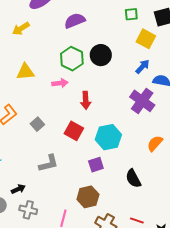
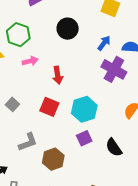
green hexagon: (72, 59) -> (18, 35), moved
blue arrow: (142, 67) -> (104, 43), moved
purple square: (96, 165) -> (84, 138), moved
brown hexagon: (88, 197) -> (53, 159), moved

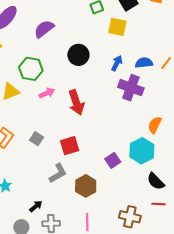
red arrow: (58, 75) -> (76, 102), size x1.4
red square: (49, 107) -> (70, 146), moved, turned -30
cyan hexagon: (84, 109) -> (142, 151), moved
black semicircle: (114, 148) -> (156, 181), moved

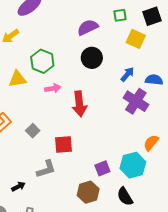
purple semicircle: (44, 29) -> (88, 27), moved
black semicircle: (156, 181) -> (125, 197), moved
brown hexagon: (86, 186) -> (88, 192), moved
black arrow: (36, 206) -> (18, 186), moved

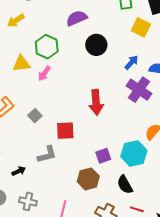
purple semicircle: (88, 27) -> (77, 18), moved
pink arrow: (53, 88) -> (44, 74), moved, turned 133
red arrow: (79, 104) -> (96, 102), moved

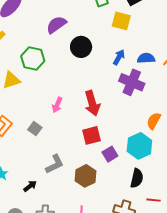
pink arrow: (44, 74) -> (57, 105), moved
red square: (65, 131) -> (92, 135), moved
brown hexagon: (88, 179) -> (86, 176), moved
black semicircle: (125, 185) -> (137, 178), turned -126

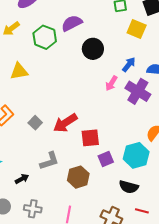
green hexagon: (33, 58) -> (45, 37), moved
red arrow: (92, 103) -> (65, 123), moved, turned 65
pink arrow: (57, 105) -> (111, 83), moved
black semicircle: (137, 178) -> (129, 187), turned 84

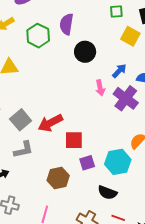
purple semicircle: (72, 23) -> (66, 24), turned -60
pink arrow: (111, 83) -> (100, 88), turned -49
gray square: (35, 123) -> (21, 120), size x1.5
gray L-shape: (49, 161) -> (23, 150), moved

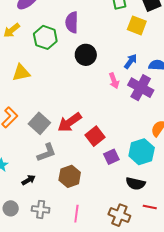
black circle: (85, 52) -> (86, 55), moved
red square: (74, 140) -> (95, 136), turned -30
brown hexagon: (58, 178) -> (70, 176), moved

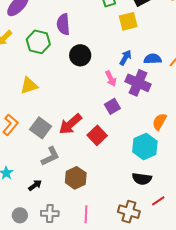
yellow square: (137, 25) -> (128, 21), turned -30
yellow triangle: (21, 73) -> (29, 85), moved
purple square: (111, 157) -> (112, 106), moved
red line: (150, 207) -> (158, 201), turned -40

